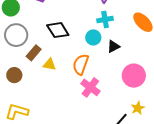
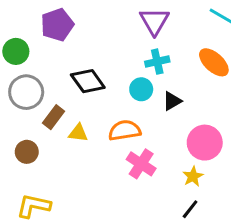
orange semicircle: (81, 64) -> (125, 130), turned 65
yellow star: (138, 108) -> (193, 176), moved

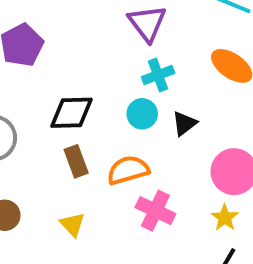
black diamond: (88, 81) -> (71, 113), turned -48
brown rectangle: (54, 117) -> (76, 161), moved, turned -50
yellow triangle: (78, 133) -> (72, 224), moved, turned 48

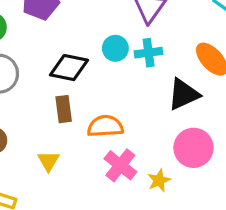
cyan circle: (142, 114) -> (115, 48), moved
black triangle: (184, 123) -> (184, 94), moved, size x1.5
yellow star: (225, 218) -> (159, 180), moved

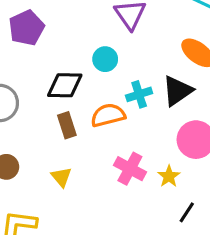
cyan cross: (149, 53) -> (139, 94), moved
orange semicircle: (105, 126) -> (108, 115), moved

